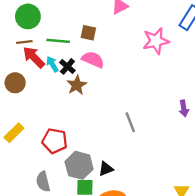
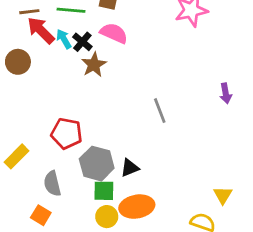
yellow rectangle: (14, 133) -> (16, 156), moved

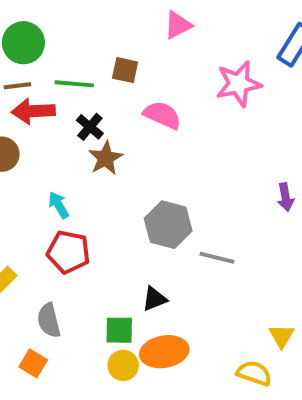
red arrow: (41, 30) -> (33, 111), turned -48
pink semicircle: (114, 33) -> (162, 115), moved
cyan arrow: (64, 39) -> (59, 205), moved
gray line: (160, 111) -> (217, 258), moved, turned -55
gray hexagon: (97, 164) -> (168, 225), moved

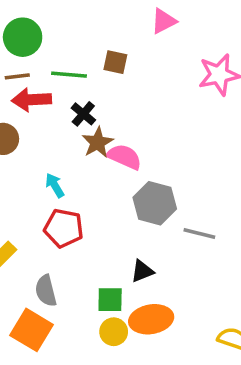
pink semicircle: (162, 115) -> (124, 157), moved
orange square: (33, 363) -> (32, 330), size x1.6

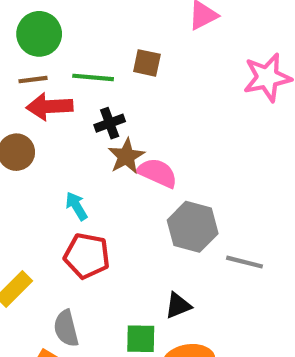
black cross: (83, 114) -> (110, 123), turned 30

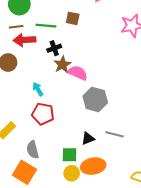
gray line: (244, 262) -> (115, 134), moved

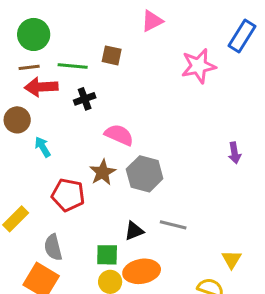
brown star: (62, 65) -> (103, 172), moved
cyan arrow: (38, 89) -> (43, 147), moved

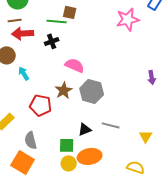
green line: (73, 66) -> (57, 21), moved
yellow triangle: (232, 259) -> (146, 136), moved

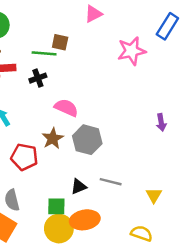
yellow circle: (69, 163) -> (59, 228), size x1.5

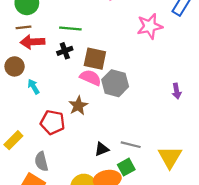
brown square: (60, 42) -> (95, 59), moved, size x1.5
gray hexagon: (87, 140) -> (115, 83), moved
yellow triangle: (154, 195) -> (170, 157), size x1.6
green square: (56, 206) -> (126, 167), moved, turned -30

